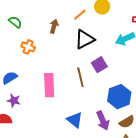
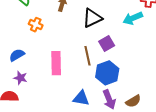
blue hexagon: (119, 97) -> (107, 73), moved
blue triangle: (75, 120) -> (81, 98), turned -30

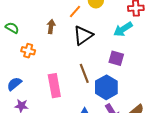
purple square: (107, 43) -> (116, 58), moved, turned -35

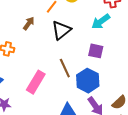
brown arrow: (51, 27) -> (29, 23), turned 32
pink rectangle: (54, 86) -> (36, 82), turned 45

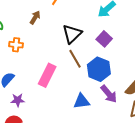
black triangle: (61, 30) -> (72, 34), moved
purple square: (96, 51) -> (104, 39), turned 35

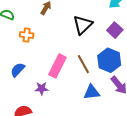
brown line: (75, 59) -> (83, 64), moved
purple star: (18, 100) -> (42, 88), moved

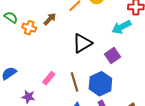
orange cross: (27, 35) -> (29, 28), moved
pink rectangle: (57, 66) -> (49, 78), size x0.6

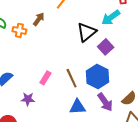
black triangle: (82, 43) -> (87, 32), moved

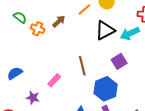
black triangle: (87, 32) -> (105, 30), moved
brown line: (72, 78) -> (82, 66), moved

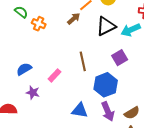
brown arrow: (59, 21) -> (74, 19), moved
blue semicircle: (15, 73) -> (24, 69), moved

